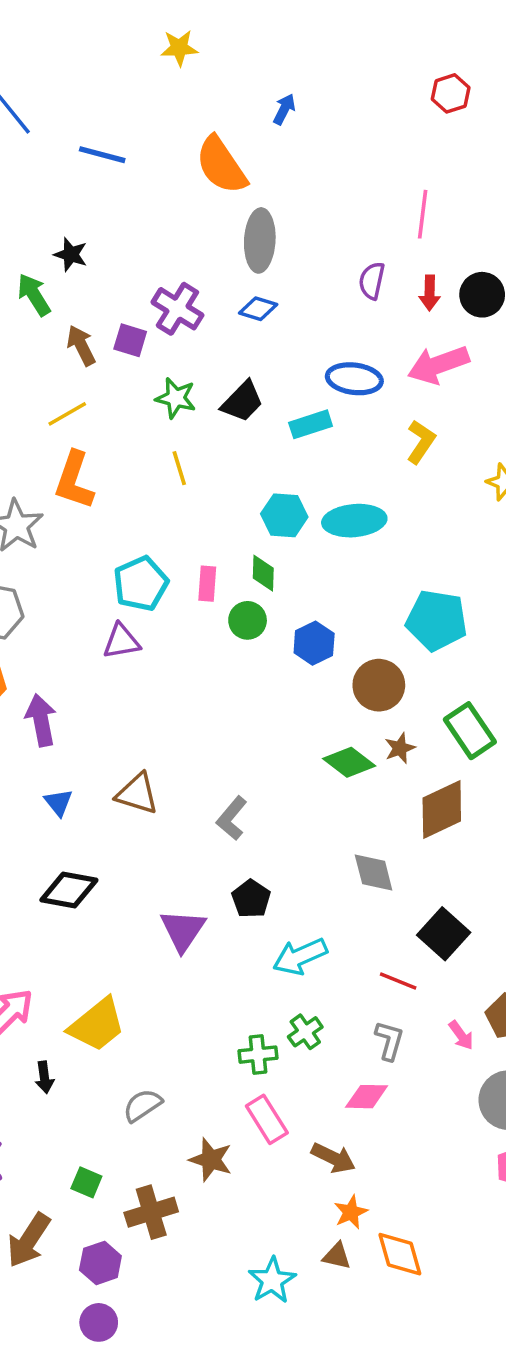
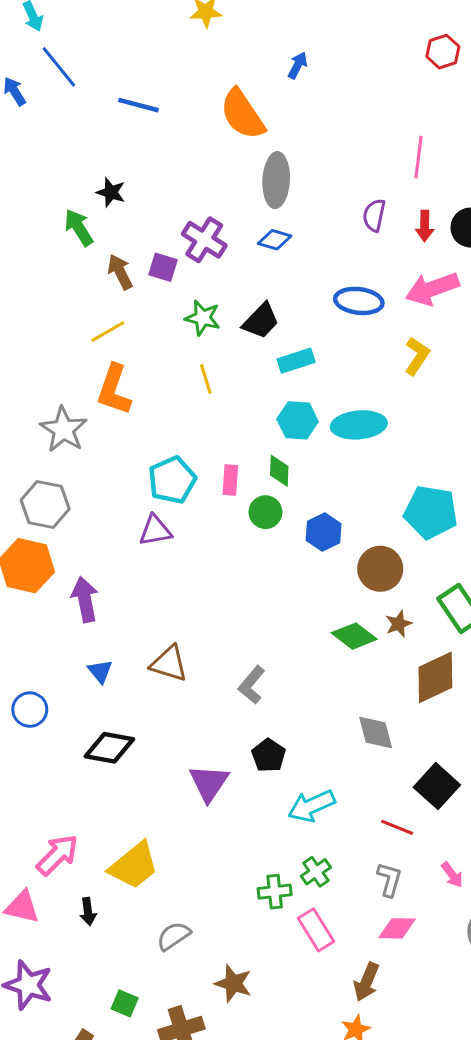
cyan rectangle: (311, 424) -> (296, 361), moved
pink diamond: (367, 1097) -> (397, 928), moved
pink rectangle: (267, 1119) -> (316, 930), moved
brown arrow: (333, 1158) -> (366, 982), moved, turned 87

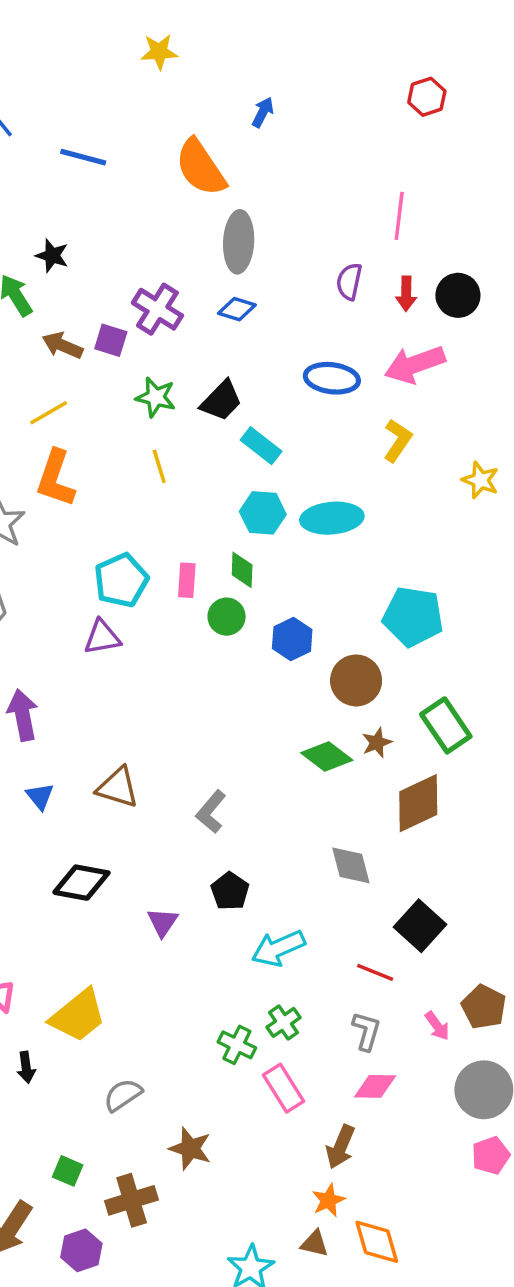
brown arrow: (120, 272) -> (62, 345), turned -40
cyan rectangle: (296, 361) -> (261, 446), turned 56
black diamond: (109, 748) -> (81, 883), moved
purple triangle: (209, 783) -> (163, 922), size x0.7
green cross: (275, 892) -> (237, 1045), turned 32

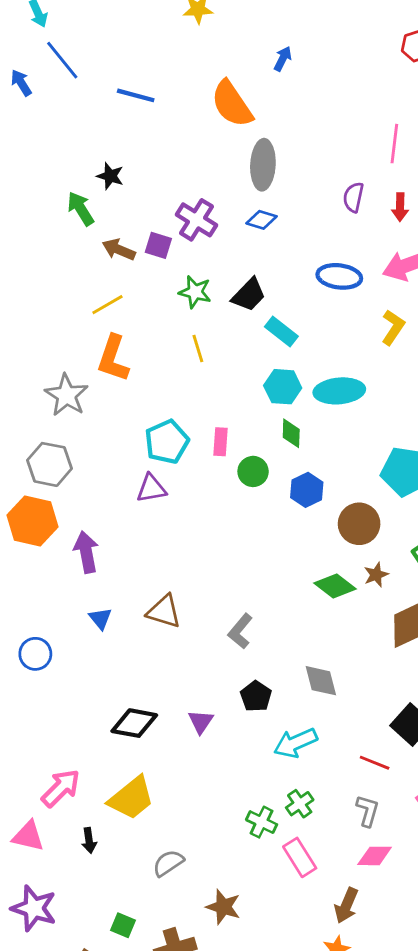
green diamond: (242, 570) -> (291, 433), moved
gray diamond: (351, 865) -> (321, 681), moved
black diamond: (81, 883) -> (134, 723), moved

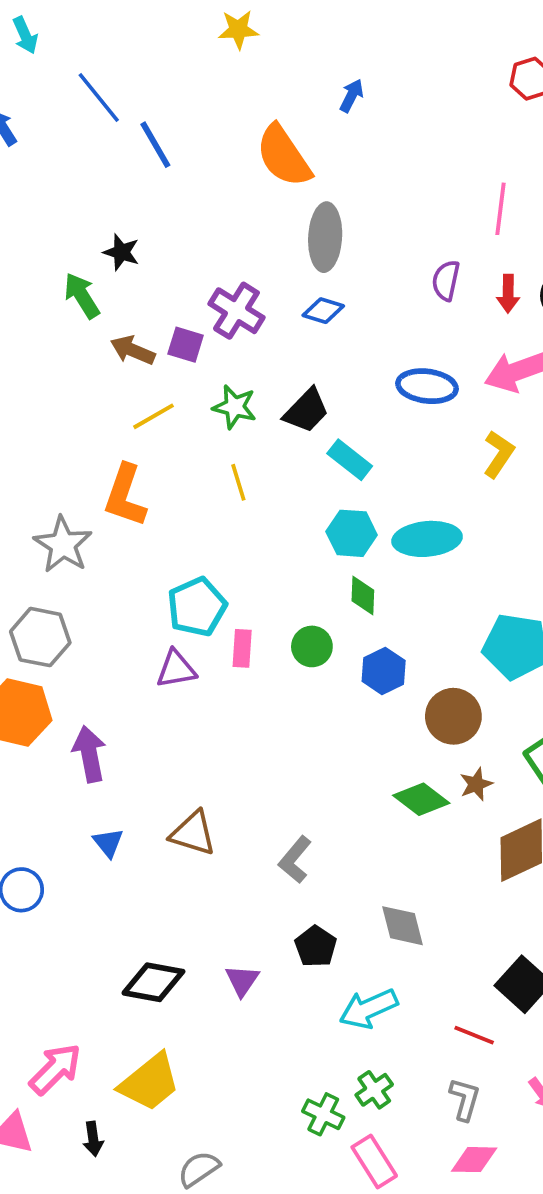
blue line: (62, 60) -> (99, 97), moved
blue line: (136, 95) -> (155, 145), turned 45
yellow line: (107, 305) -> (153, 416), moved
pink rectangle: (221, 442) -> (242, 648), moved

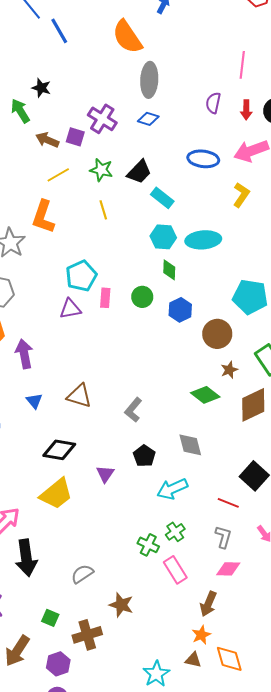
green diamond: (421, 799) -> (205, 395), moved
black diamond: (153, 982) -> (59, 450), moved
yellow trapezoid: (150, 1082) -> (56, 494), moved
black arrow: (93, 1139) -> (26, 558), size x2.0

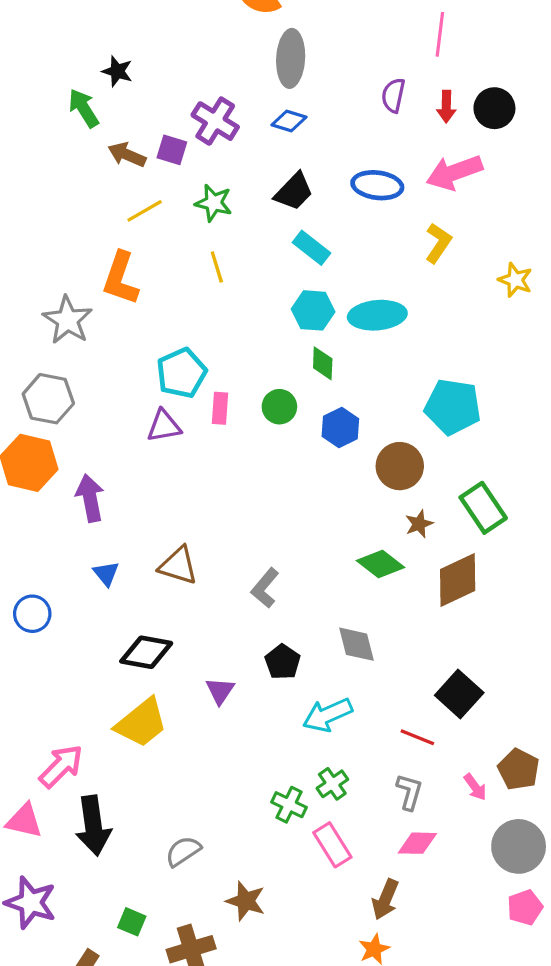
black trapezoid: (139, 172) -> (294, 192), moved

